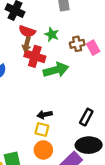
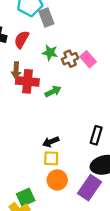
red semicircle: (27, 31) -> (22, 40), moved, turned 112
green star: (52, 34) -> (50, 53), moved
green arrow: (56, 70) -> (53, 91), size x0.6

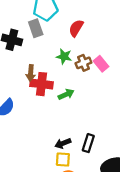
gray rectangle: (46, 17) -> (36, 28), moved
red semicircle: (22, 40) -> (76, 28), moved
black rectangle: (96, 135) -> (88, 143), moved

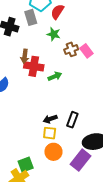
red semicircle: (76, 28) -> (57, 12), moved
green star: (64, 56) -> (54, 34), moved

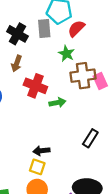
brown cross: (71, 49) -> (83, 76), size x1.5
brown arrow: (25, 56) -> (17, 64), moved
black rectangle: (72, 120) -> (90, 138), moved

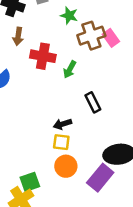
green arrow: (57, 103) -> (70, 69), turned 140
black rectangle: (90, 138) -> (93, 102), moved, turned -48

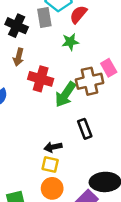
green star: (69, 16) -> (70, 42), turned -30
brown cross: (91, 36) -> (90, 81), moved
green arrow: (70, 69) -> (65, 94), size x1.5

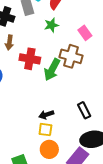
pink rectangle: (109, 68) -> (85, 33), moved
brown cross: (90, 81) -> (71, 56), turned 35
black rectangle: (85, 129) -> (84, 110), moved

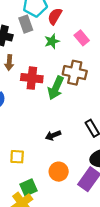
pink rectangle: (85, 33) -> (82, 38), moved
yellow square: (45, 130) -> (17, 157), moved

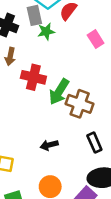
green star: (52, 41) -> (46, 32), moved
brown cross: (75, 73) -> (80, 104), moved

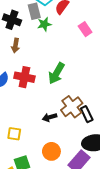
red cross: (33, 77) -> (24, 77), moved
brown cross: (80, 104) -> (72, 107), moved, turned 35

